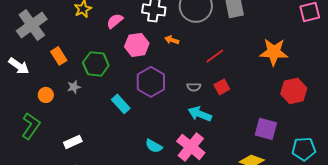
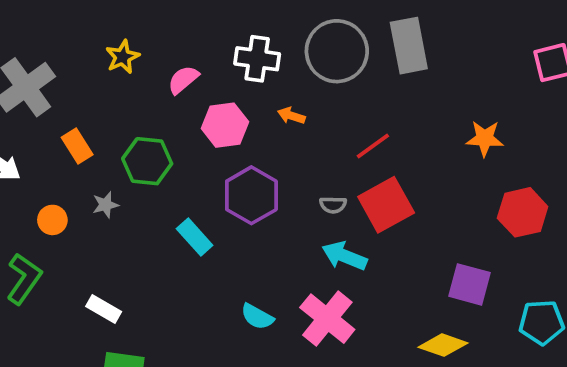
orange star: (274, 52) -> (485, 138), size x0.7
red square: (222, 87) -> (386, 205), size x1.8
white rectangle: (73, 142) -> (104, 309), turned 54

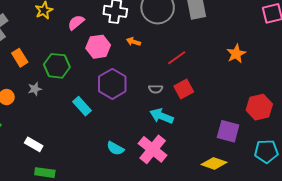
orange star: (485, 138) -> (236, 54), turned -30
red square: (386, 205) -> (184, 89), size x0.7
red hexagon: (523, 212) -> (259, 107), moved

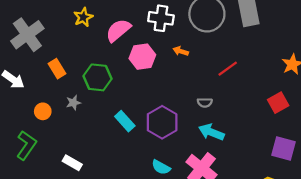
pink semicircle: (76, 23) -> (118, 30), size x1.4
purple hexagon: (112, 84) -> (162, 122), moved
red square: (184, 89) -> (278, 103), moved

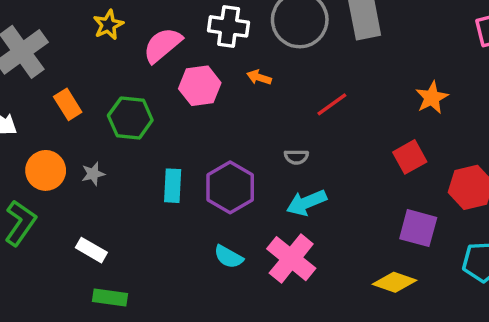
gray star: (73, 103) -> (93, 174), moved
orange circle: (43, 111) -> (46, 170), size x1.5
cyan rectangle: (125, 121) -> (173, 186), turned 45
cyan arrow: (211, 132) -> (306, 203), turned -45

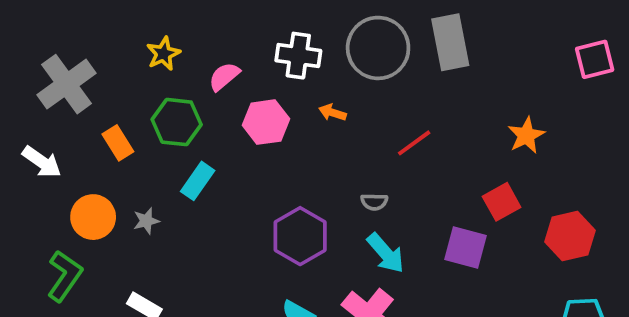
pink semicircle: (162, 45) -> (224, 76), size x0.7
green hexagon: (130, 118) -> (177, 122), moved
cyan rectangle: (173, 186) -> (198, 181), moved, turned 32
cyan arrow: (306, 203) -> (386, 253), turned -108
purple square: (418, 228) -> (465, 247), moved

